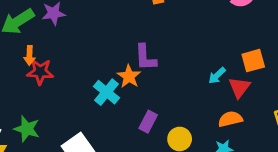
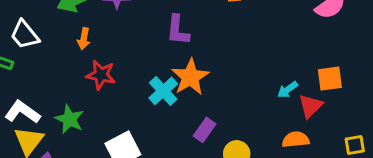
purple L-shape: (145, 57) -> (178, 30), moved
red star: (40, 72) -> (101, 75), moved
orange star: (129, 76) -> (190, 77), size x1.4

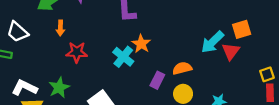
orange star: (190, 77) -> (141, 44), size x0.7
cyan arrow: (288, 90) -> (212, 42), size x1.6
green star: (69, 119) -> (59, 88), turned 30
orange semicircle: (296, 140) -> (182, 68), moved

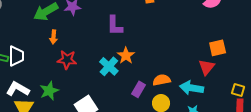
white trapezoid: (17, 32) -> (16, 56), moved, turned -135
cyan arrow: (212, 42) -> (192, 88), moved, turned 50
yellow square: (267, 74) -> (238, 90), turned 32

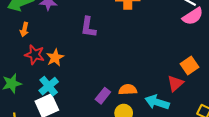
orange square: (218, 48) -> (190, 66), turned -30
orange star: (126, 56) -> (55, 58), moved
cyan cross: (109, 66) -> (49, 86), moved

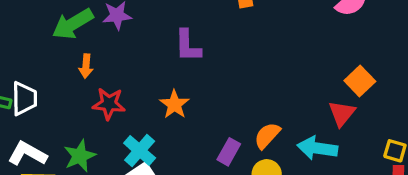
orange star: (55, 58) -> (174, 104), moved
orange semicircle: (128, 90) -> (267, 136), turned -36

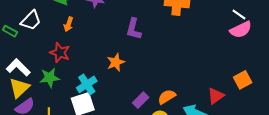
orange square: (360, 81) -> (243, 80), moved
white trapezoid: (24, 99) -> (31, 20), moved, turned 30
red star: (109, 104) -> (60, 53), moved

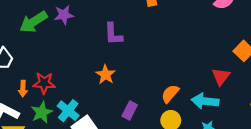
orange arrow: (68, 24) -> (23, 89), moved
cyan cross: (87, 84) -> (68, 111), moved
purple rectangle: (141, 100) -> (130, 110), moved

